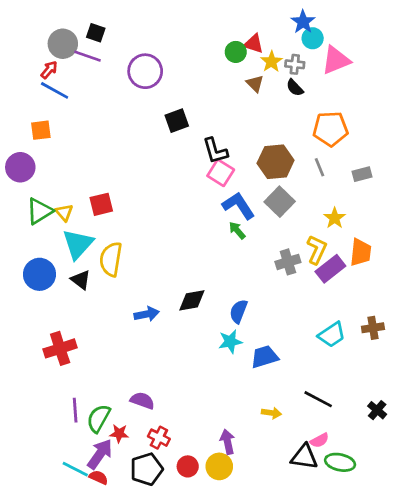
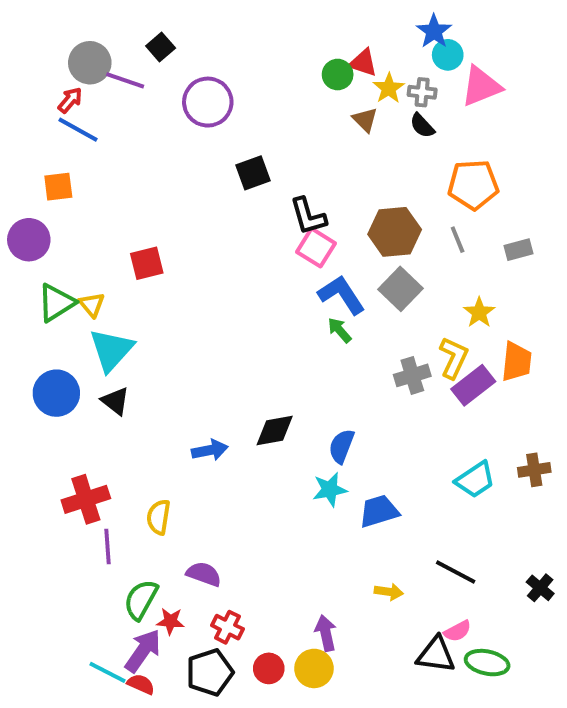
black square: (96, 33) -> (161, 47), moved, turned 30
red square: (101, 204) -> (147, 263), moved
yellow semicircle: (111, 259) -> (159, 517), moved, size x0.7
purple line: (75, 410) -> (107, 547), moved

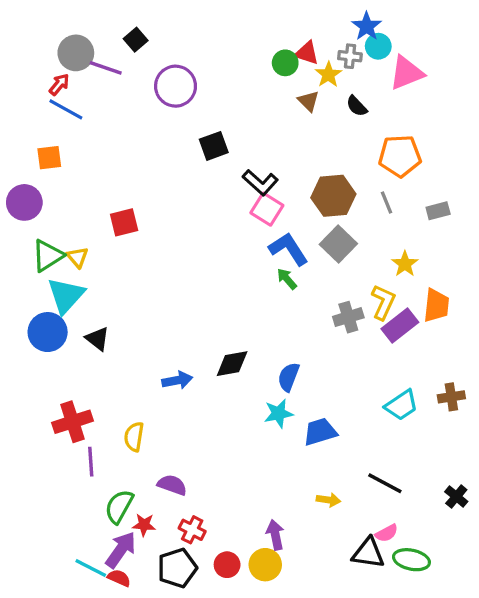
gray cross: (422, 92) -> (350, 56), moved
black L-shape: (308, 216) -> (260, 183), turned -32
cyan triangle: (111, 350) -> (66, 295), moved

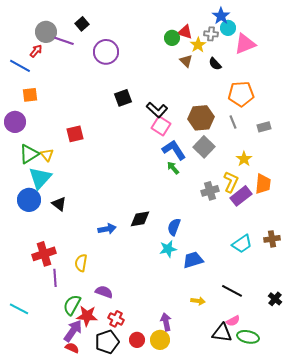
blue line: (66, 109) -> (20, 66), moved
black square: (214, 146) -> (123, 98), moved
red star: (144, 525) -> (87, 316), size x1.5
cyan line: (91, 568) -> (19, 309), moved

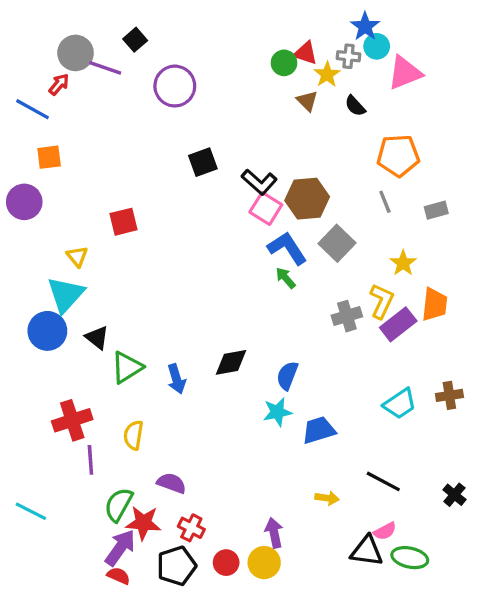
brown hexagon: (201, 118) -> (307, 199), moved
green triangle: (29, 154) -> (127, 367), moved
blue arrow: (107, 229) -> (176, 379), turned 84

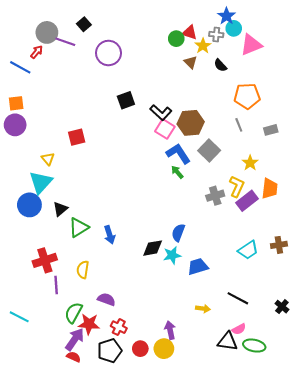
orange square: (49, 157) -> (16, 103), moved
black triangle: (97, 338) -> (60, 209), turned 42
black diamond: (231, 362) -> (153, 248), moved

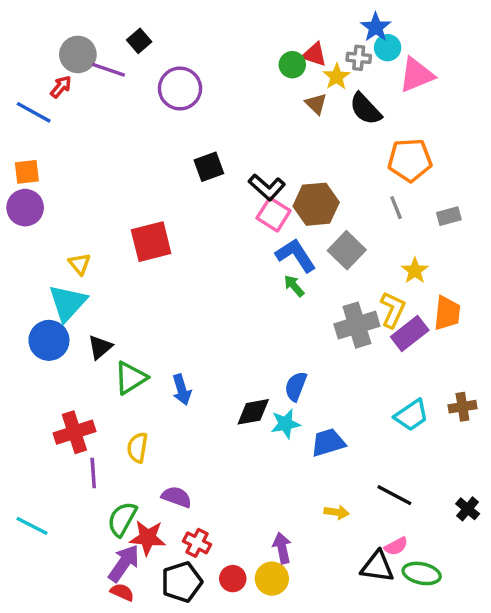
black semicircle: (220, 65) -> (365, 109), size x1.5
red square: (77, 137) -> (151, 242), moved, size x1.4
gray cross: (215, 196) -> (357, 325), size x1.4

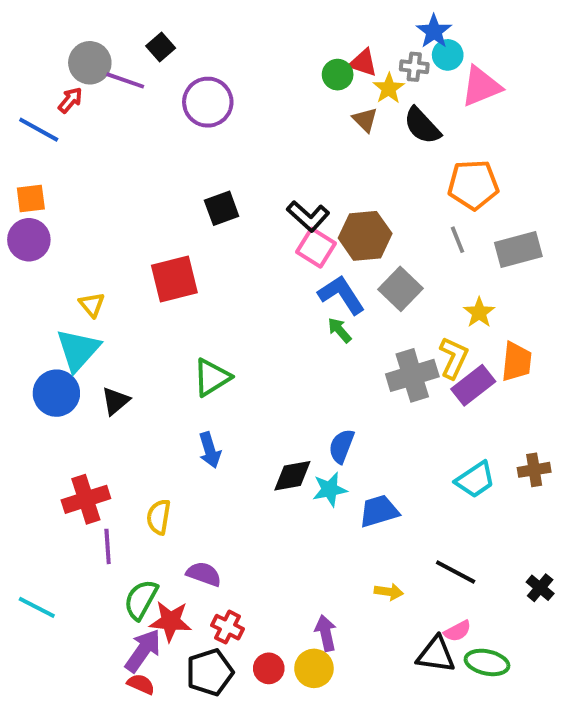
black square: (209, 167) -> (222, 208), moved
gray rectangle: (449, 216) -> (518, 250), size x1.6
green triangle: (131, 378) -> (212, 377), moved

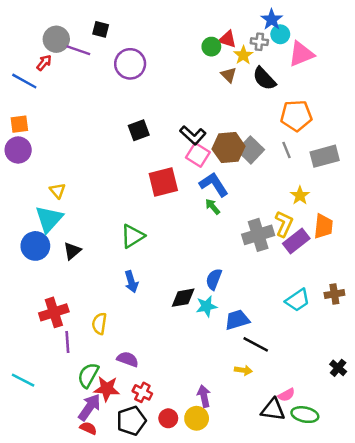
black square: (161, 47) -> (101, 29), turned -35
red square: (174, 279) -> (163, 182), moved
gray square: (400, 289) -> (251, 150), moved
black line: (456, 572) -> (256, 344), moved

